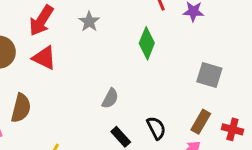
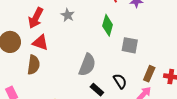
gray square: (209, 75) -> (130, 45), moved
gray semicircle: (110, 98) -> (87, 65), size x1.6
brown semicircle: (21, 108) -> (34, 65), moved

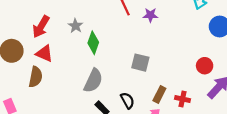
green diamond: (108, 25) -> (93, 43), moved

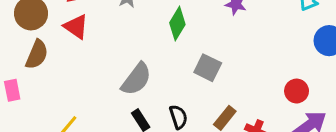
green diamond: (93, 43) -> (177, 24), moved
brown semicircle: (36, 77) -> (37, 54), moved

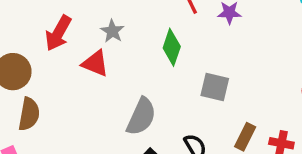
red triangle: (76, 27) -> (95, 63), moved

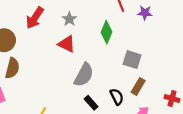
red triangle: (95, 63) -> (67, 44), moved
brown rectangle: (245, 137) -> (138, 86), moved

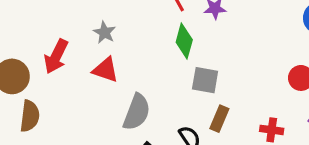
red arrow: (35, 18) -> (56, 56), moved
green diamond: (106, 32) -> (184, 41), moved

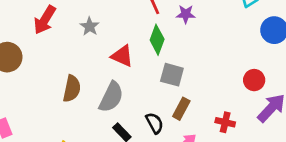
red arrow: (56, 56) -> (45, 20), moved
red triangle: (106, 70) -> (122, 56), moved
brown semicircle: (30, 116) -> (72, 89), moved

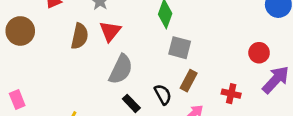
red triangle: (122, 56) -> (110, 31), moved, turned 45
brown semicircle: (72, 89) -> (80, 36), moved

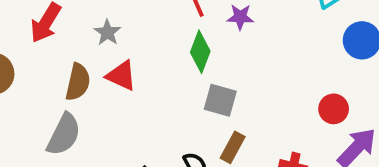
red triangle: (110, 31) -> (121, 76), turned -45
gray semicircle: (121, 69) -> (64, 134), moved

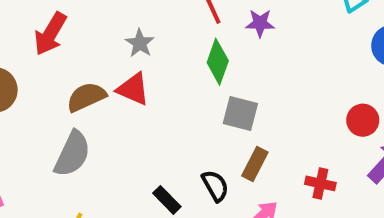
gray star: (107, 33) -> (140, 43), moved
brown semicircle: (78, 82) -> (86, 97), turned -126

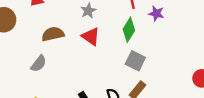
red triangle: (133, 89) -> (91, 37), moved
gray semicircle: (72, 154) -> (39, 64), size x0.7

